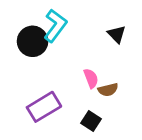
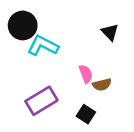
cyan L-shape: (55, 26) -> (43, 46), moved, turned -100
black circle: (33, 41) -> (23, 25), moved

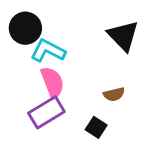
black triangle: (110, 32) -> (123, 36), size x1.6
pink semicircle: (86, 74) -> (52, 82), moved, size x1.5

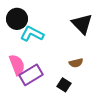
pink semicircle: (52, 82) -> (17, 65), moved

